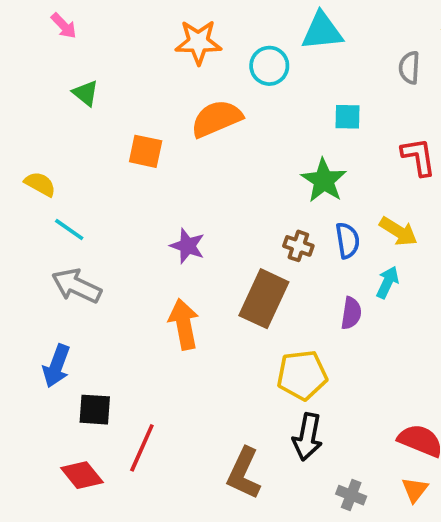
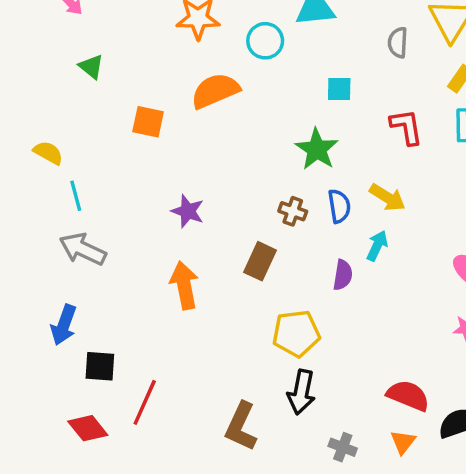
cyan line: (69, 230) -> (76, 196), turned 40
brown rectangle: (264, 299) -> (260, 261), size x0.7

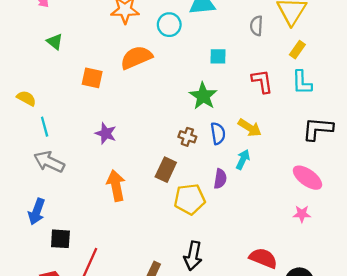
purple star: (188, 211) -> (106, 133), moved
yellow pentagon: (296, 334) -> (190, 199), moved

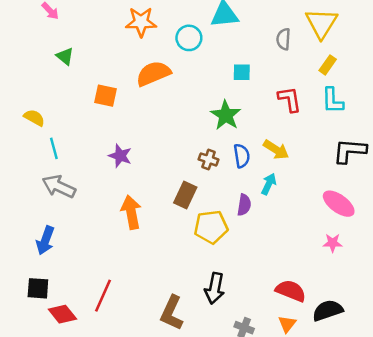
black square: (60, 239) -> (38, 288), moved

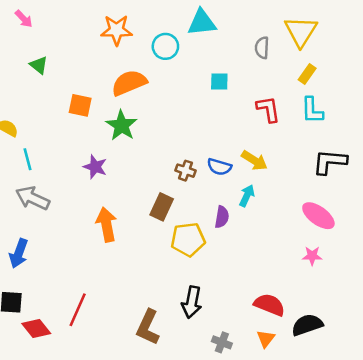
green star: (226, 115) -> (122, 125), moved
blue semicircle: (242, 156) -> (219, 167), turned 115

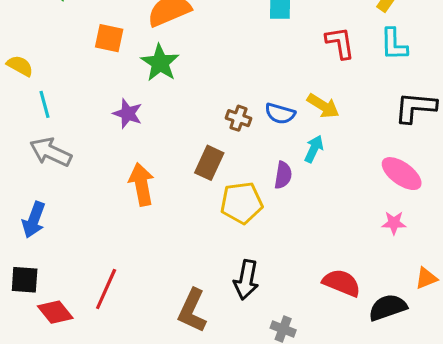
orange triangle: (266, 339) -> (426, 278), moved, turned 30

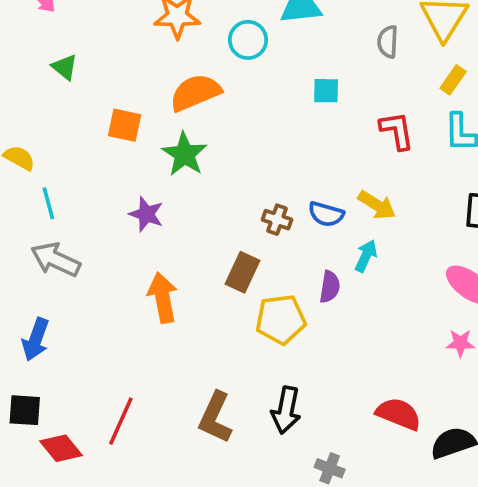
brown L-shape: (192, 311) -> (215, 417), moved

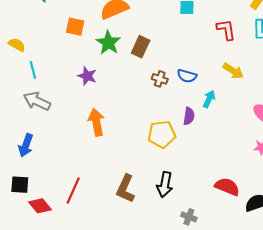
yellow arrow: (377, 205) -> (233, 71), moved
brown rectangle: (243, 272) -> (141, 47), moved

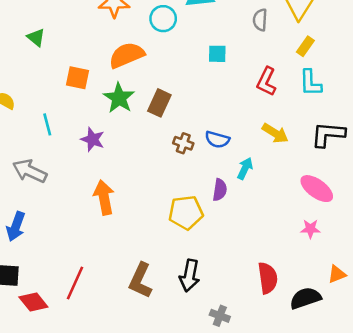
red L-shape: (226, 30) -> (266, 82), turned -145
cyan line: (33, 70) -> (47, 124), moved
red semicircle: (227, 187) -> (268, 278), turned 60

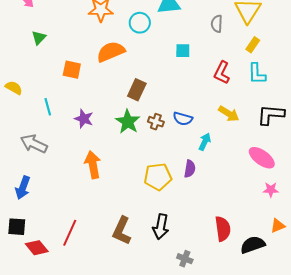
green triangle: (36, 37) -> (39, 38), turned 35
green star: (119, 98) -> (128, 122), moved
purple semicircle: (220, 190) -> (190, 169), moved
pink star: (310, 229) -> (271, 190), moved

